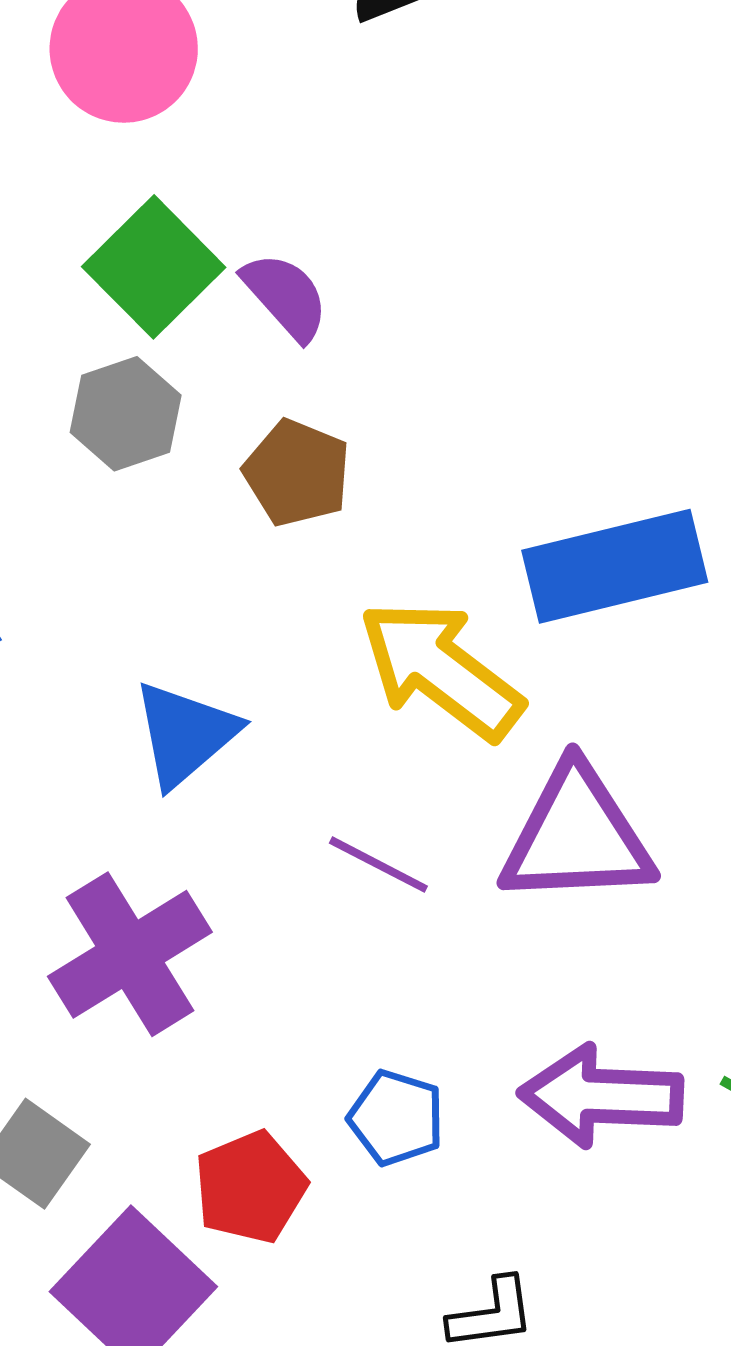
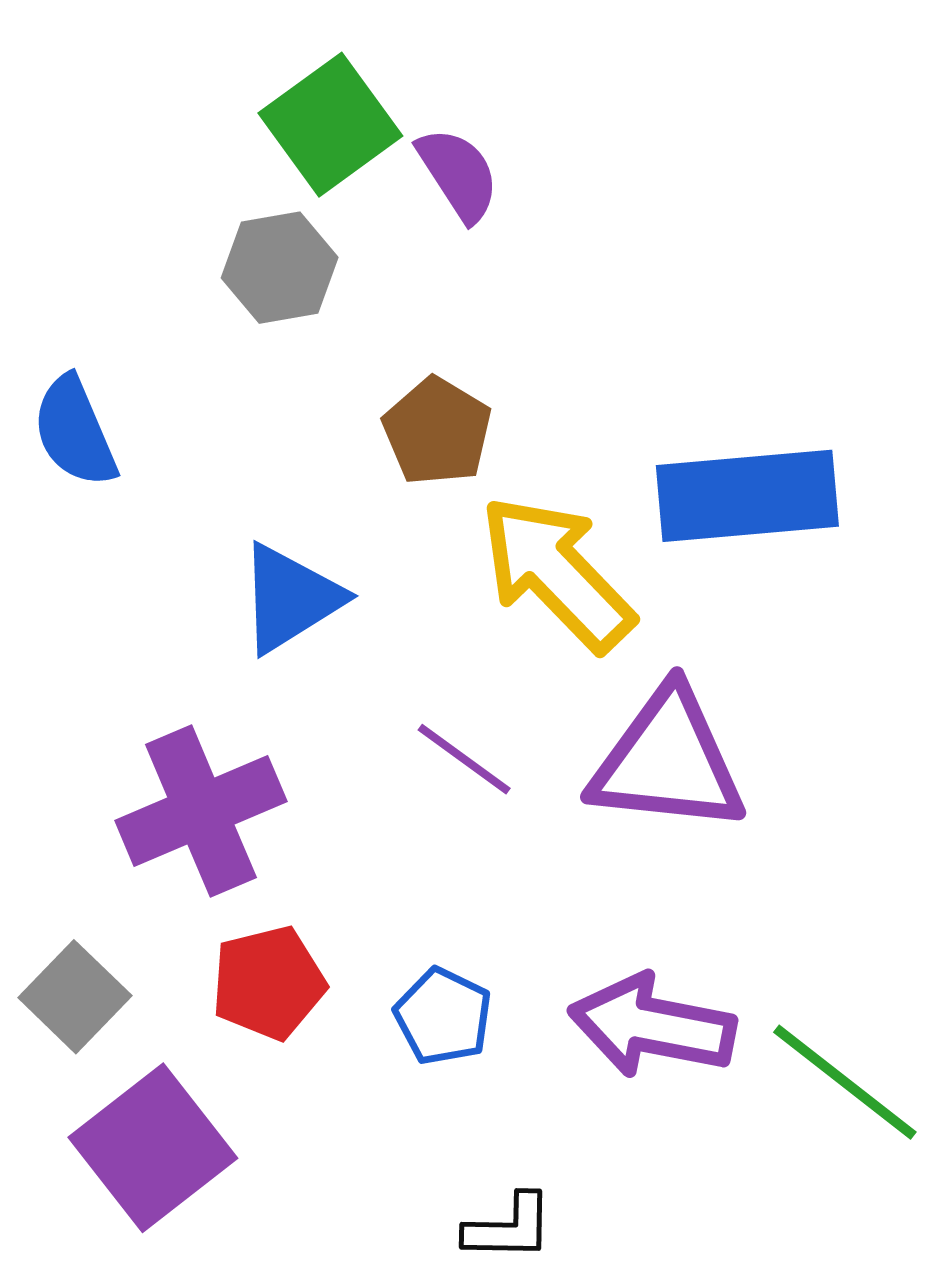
brown pentagon: (297, 473) -> (437, 431), moved
red pentagon: (250, 1187) -> (268, 983), moved

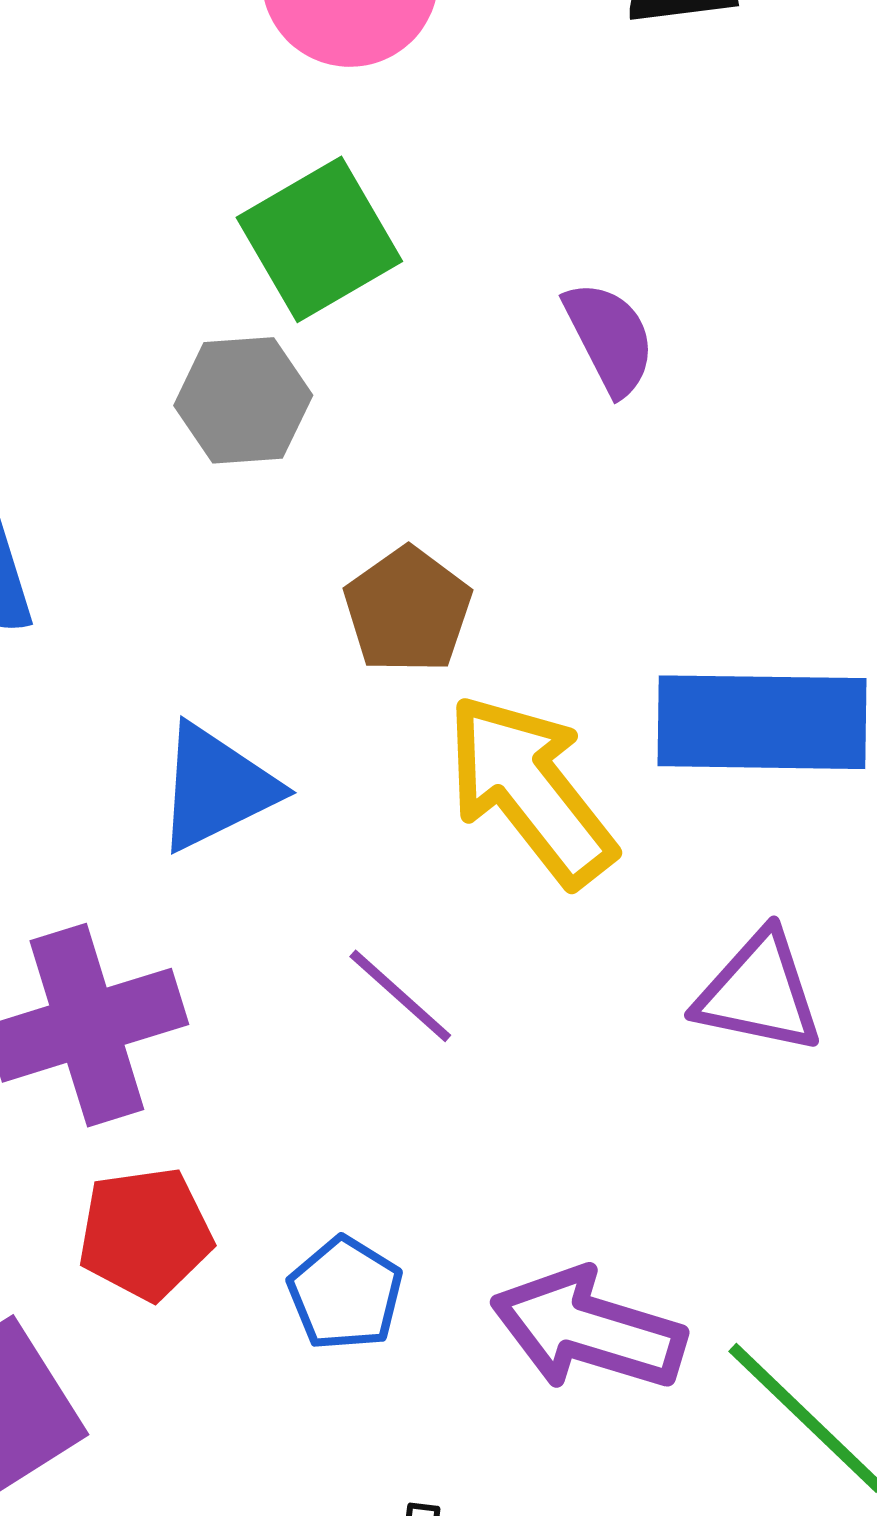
purple semicircle: (458, 174) -> (610, 338), moved
purple triangle: (668, 761) -> (759, 993), moved, size x0.7

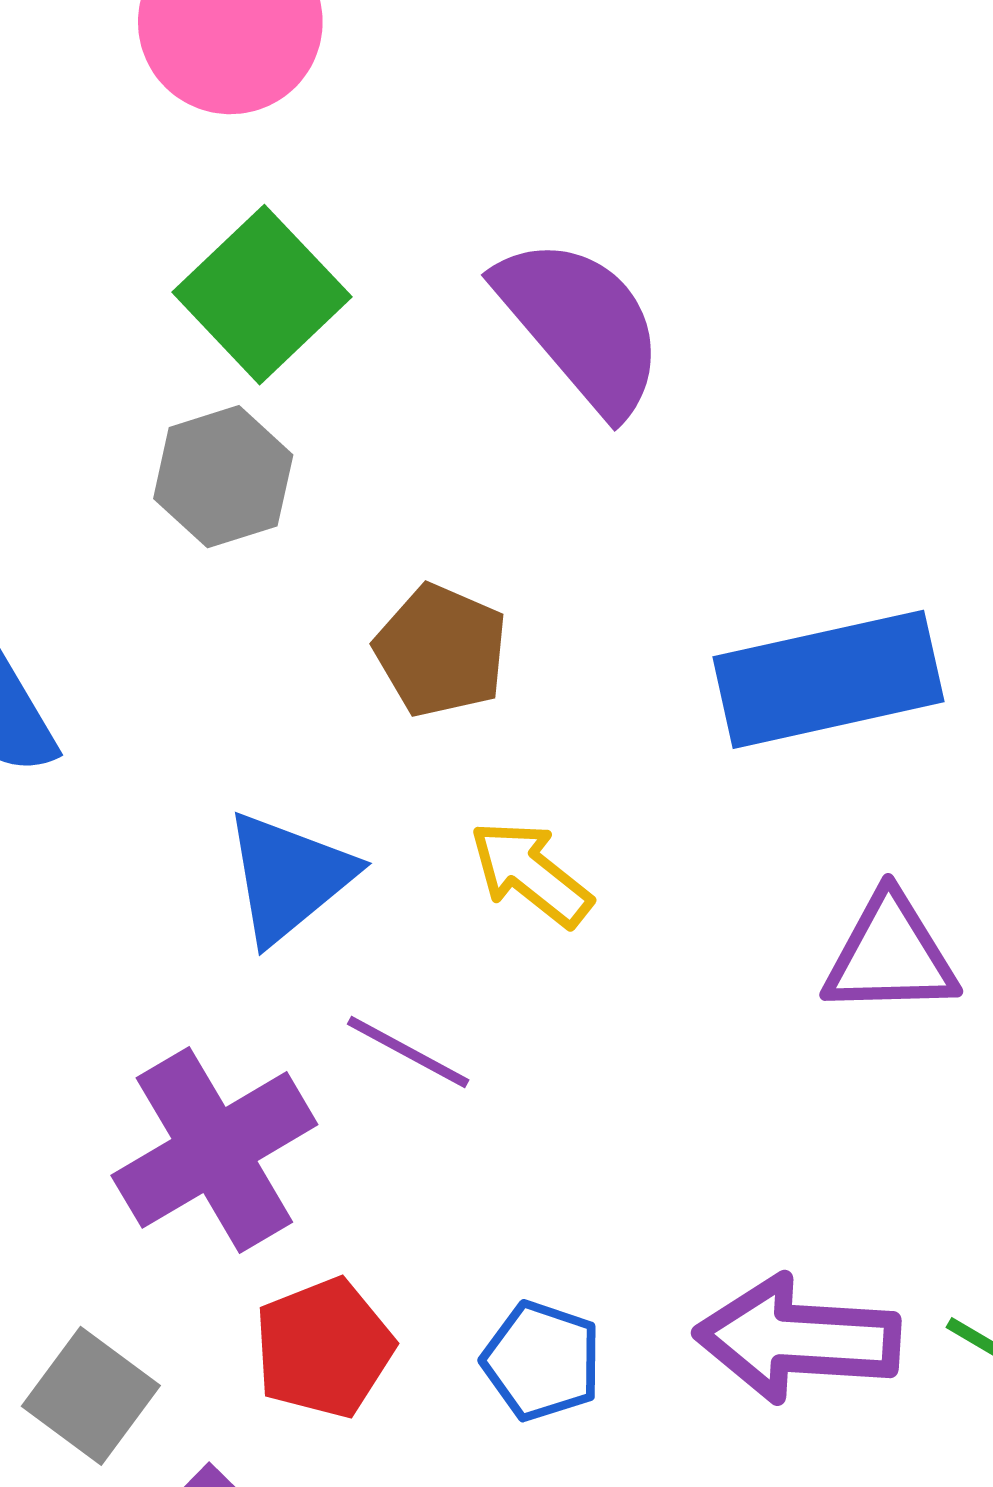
purple semicircle: (610, 338) -> (581, 325), size x1.6
yellow arrow: (530, 790) -> (531, 874), moved, size x0.6
purple line: (400, 996) -> (408, 1052), moved

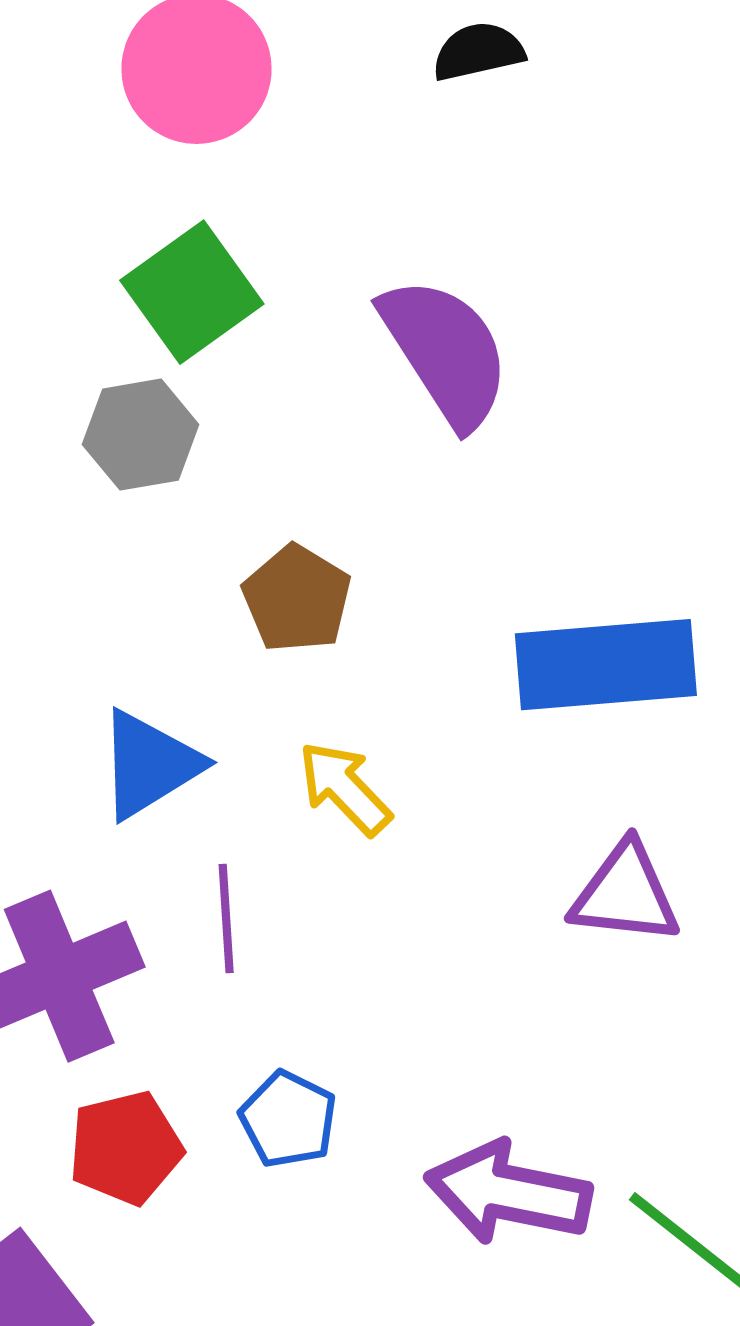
purple line: (408, 1052) -> (226, 919), turned 50
blue pentagon: (542, 1361) -> (288, 1119), moved

